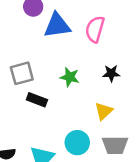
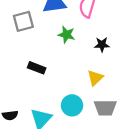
gray square: (22, 73) -> (23, 21), moved
green star: (70, 77) -> (66, 35), moved

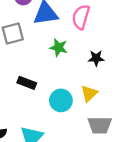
cyan circle: (72, 105) -> (61, 100), moved

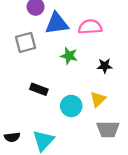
pink semicircle: (81, 17) -> (90, 27), turned 70

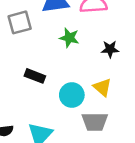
yellow triangle: (98, 99) -> (102, 87), turned -36
gray trapezoid: (108, 129) -> (95, 122), moved

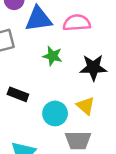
black star: (110, 49) -> (93, 67), size x1.5

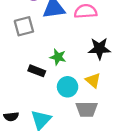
green star: (52, 56) -> (58, 57), moved

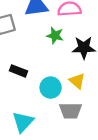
green star: (58, 57) -> (55, 36), moved

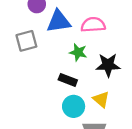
black rectangle: (18, 71) -> (68, 80), moved

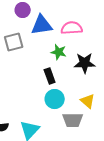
black rectangle: (68, 80) -> (50, 76), turned 49
yellow triangle: (101, 99) -> (88, 101), moved

